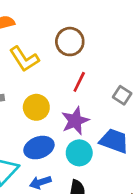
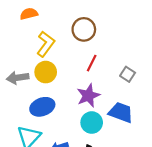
yellow L-shape: (24, 59) -> (46, 44), turned -110
yellow circle: (36, 107) -> (46, 72), moved
blue ellipse: (39, 148) -> (42, 107), moved

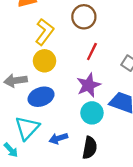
gray arrow: (18, 78) -> (16, 81), moved

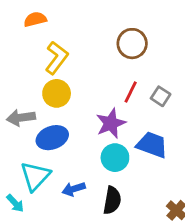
brown circle: (84, 17) -> (132, 44), moved
red line: (92, 52) -> (131, 92), moved

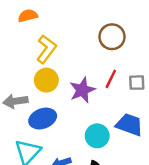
gray square: (161, 96) -> (137, 83), turned -35
purple star: (111, 123) -> (82, 90), moved

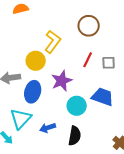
yellow L-shape: (46, 49) -> (53, 42), moved
purple star: (82, 90) -> (62, 81), moved
blue ellipse: (43, 119) -> (33, 92), turned -55

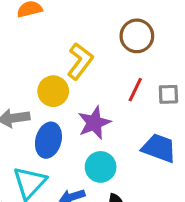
cyan circle: (77, 106) -> (101, 167), moved

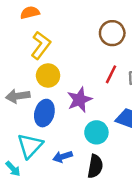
yellow L-shape: (80, 61) -> (41, 45), moved
cyan circle: (101, 167) -> (96, 132), moved

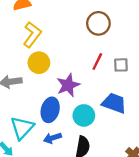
blue ellipse: (44, 113) -> (50, 110), moved

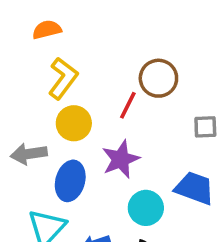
brown circle: (98, 23) -> (158, 78), moved
red line: (97, 62) -> (128, 105), moved
blue ellipse: (50, 110) -> (70, 181), moved

